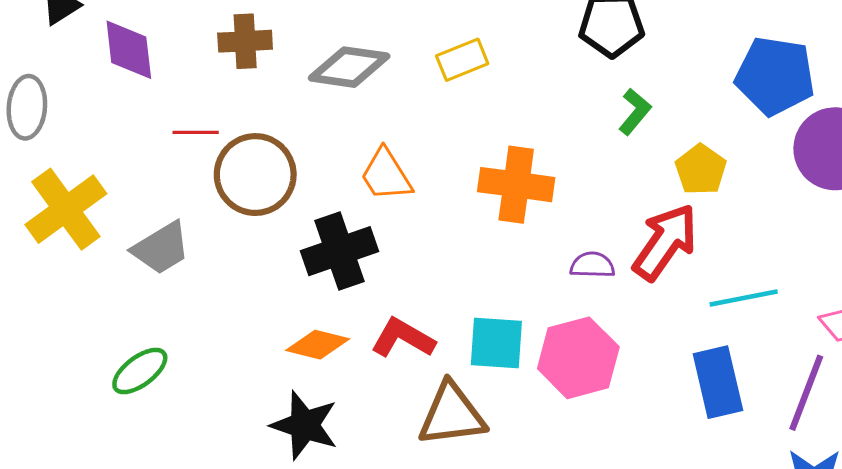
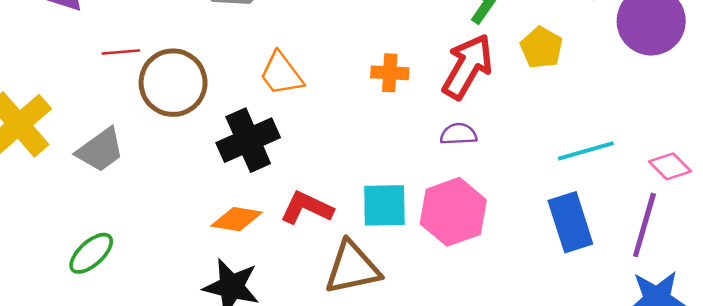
orange cross: (516, 185) -> (390, 73), size x0.6
red arrow: (665, 242) -> (468, 67), moved

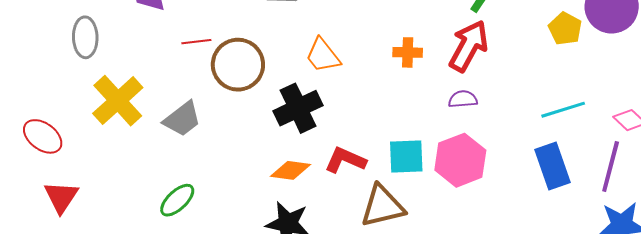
yellow pentagon: (541, 48) -> (565, 29), moved

